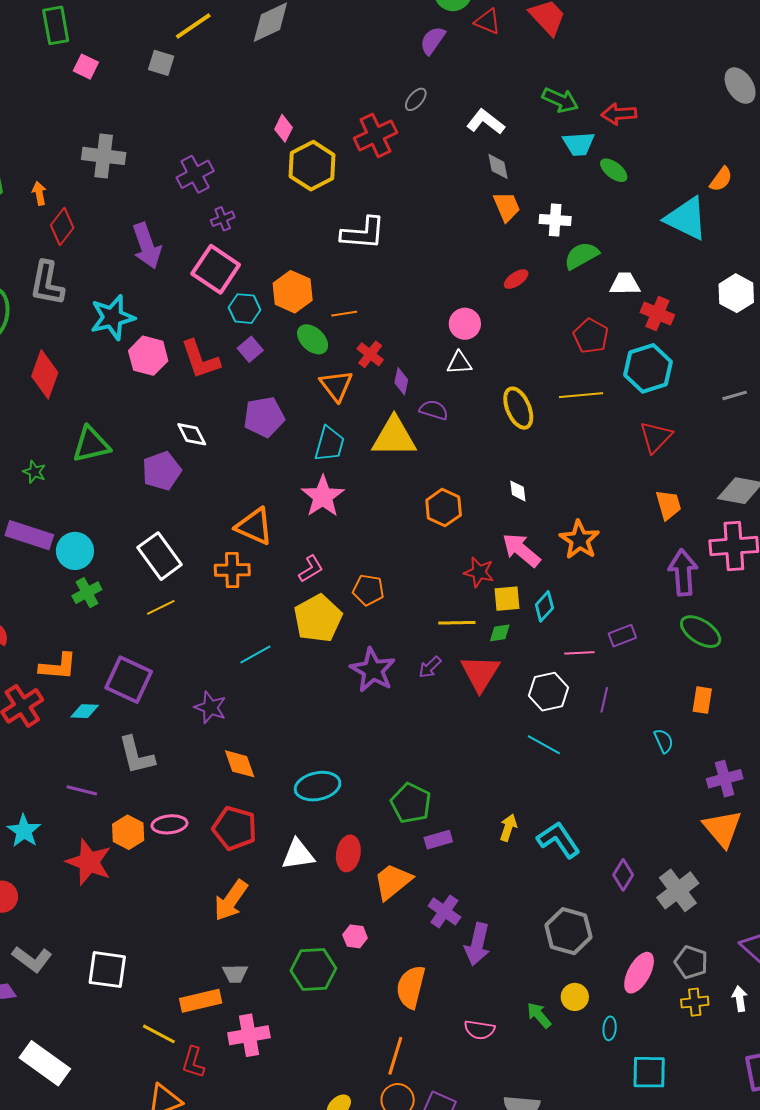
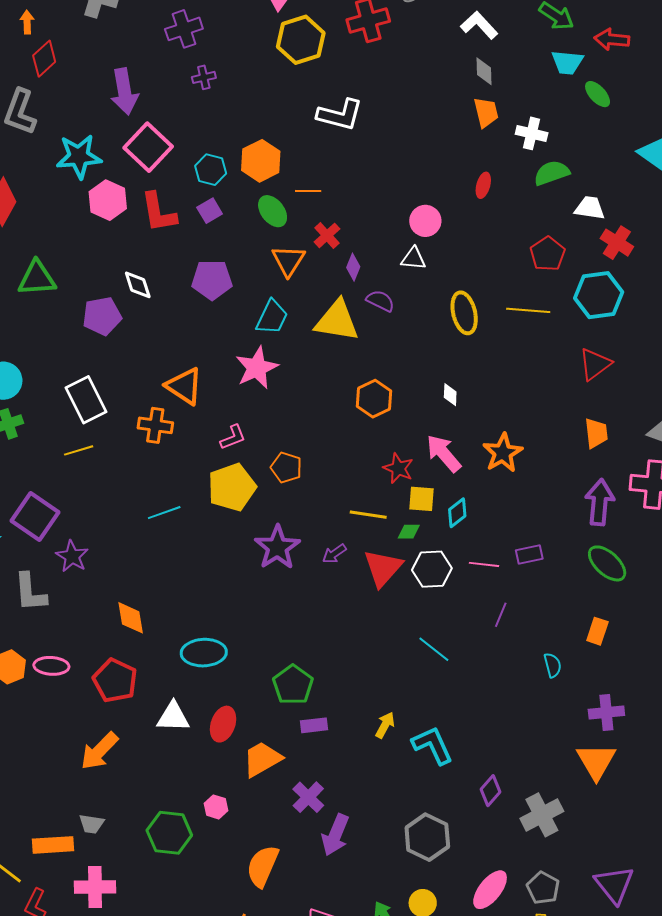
pink square: (216, 269) -> (148, 147), moved
red ellipse: (516, 279) -> (483, 185), turned -50
white hexagon: (549, 692) -> (432, 569), moved
purple star: (210, 707) -> (72, 556), moved

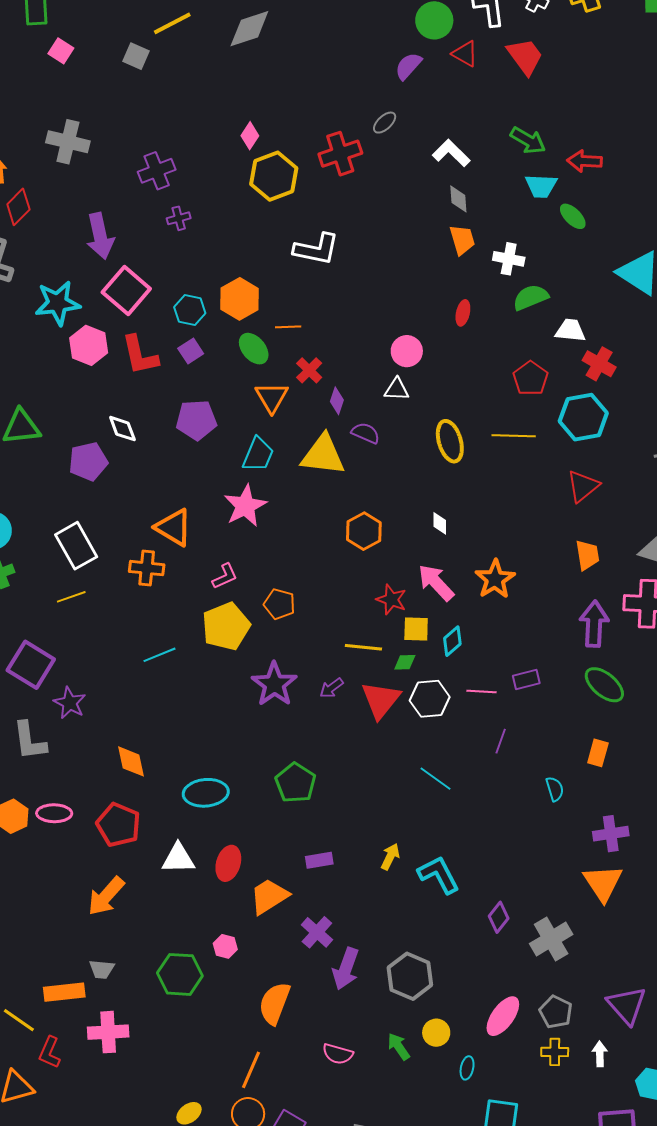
green pentagon: (293, 685) -> (296, 783), moved
gray hexagon: (427, 837) -> (410, 976), moved

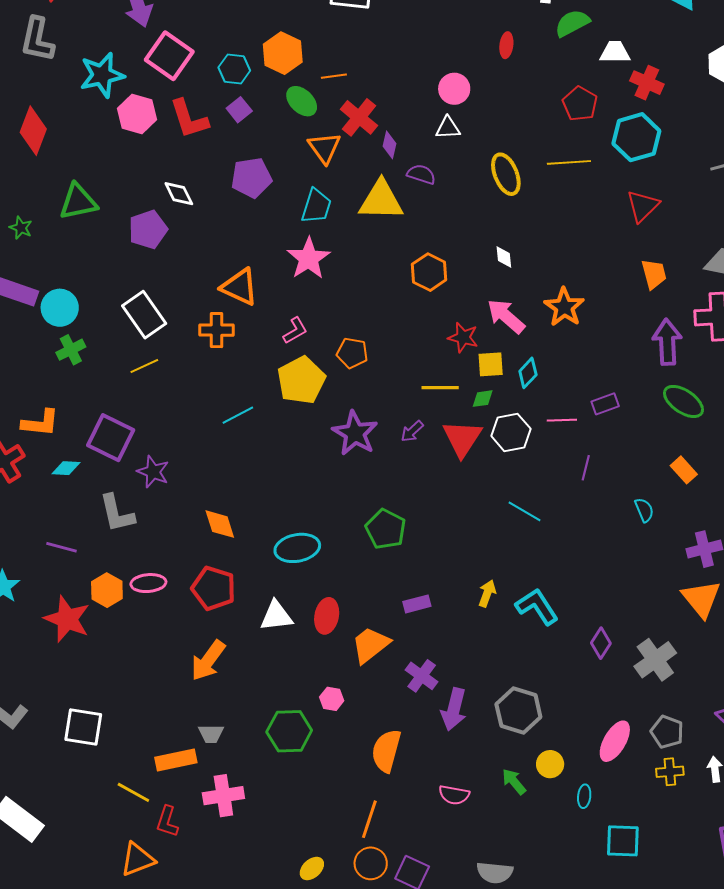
red cross: (309, 370) -> (359, 117), size x1.4
orange rectangle: (598, 753) -> (684, 470), turned -52

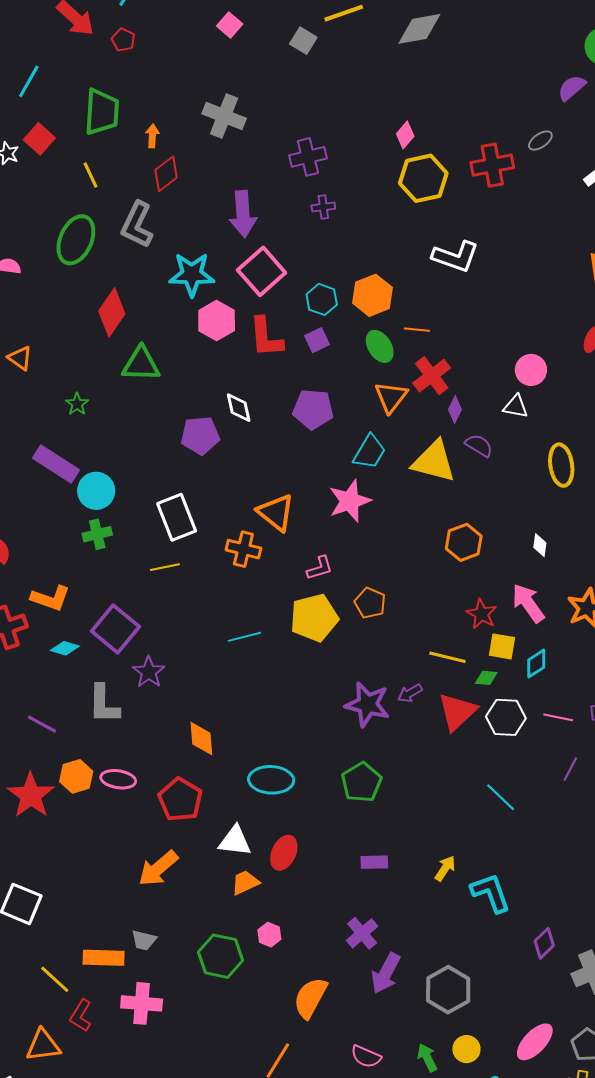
green triangle: (78, 202) -> (141, 364), moved
purple star: (355, 433) -> (367, 704), moved, turned -30
orange trapezoid: (370, 645) -> (245, 883), moved, size x0.7

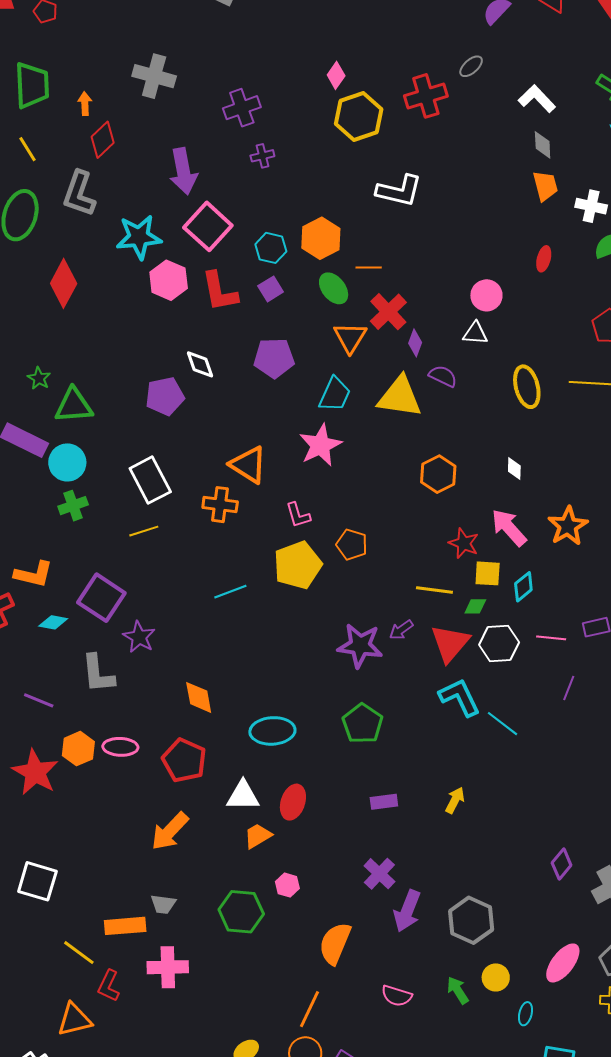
green triangle: (141, 364) -> (74, 406), moved
pink L-shape: (320, 568) -> (298, 515), turned 96
cyan L-shape: (491, 893) -> (460, 697), moved

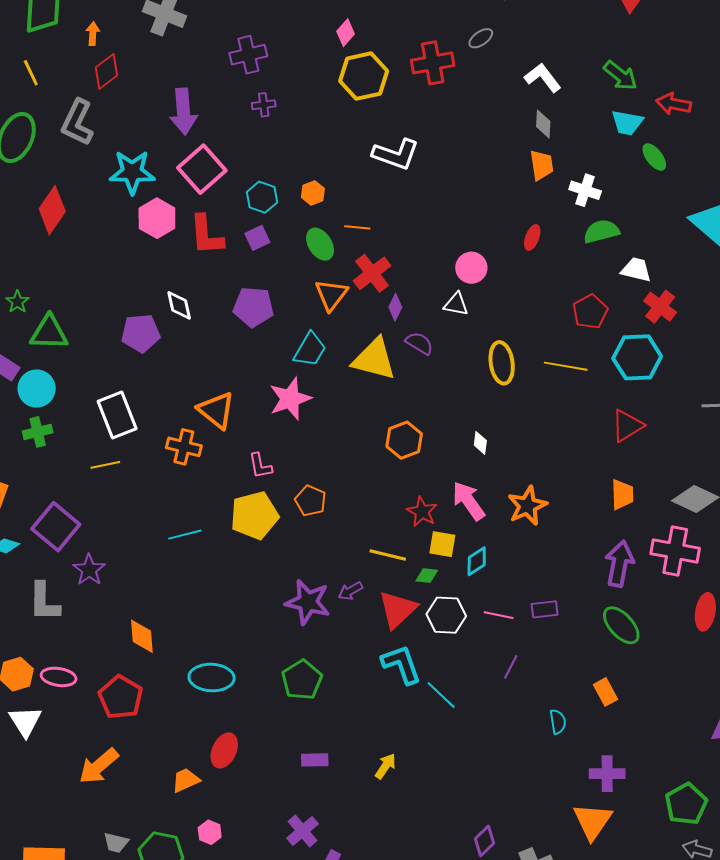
orange hexagon: (321, 238) -> (313, 193), size x0.6
white triangle: (243, 796) -> (25, 721), moved, turned 51
gray trapezoid: (163, 904) -> (116, 843), moved

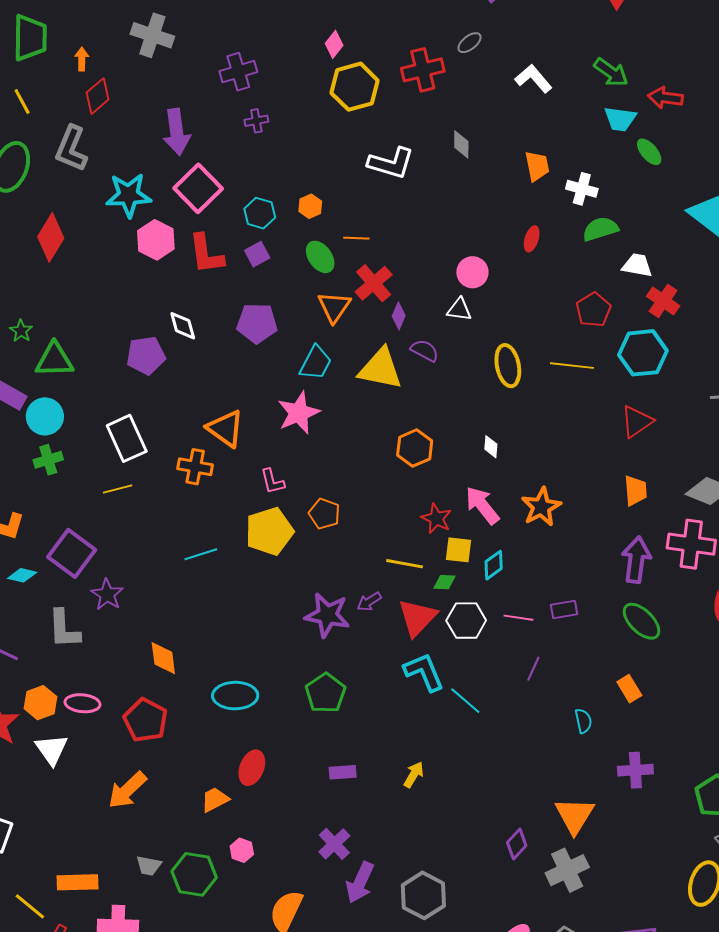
gray diamond: (543, 124) -> (461, 144), moved
orange triangle: (593, 821) -> (575, 815), moved

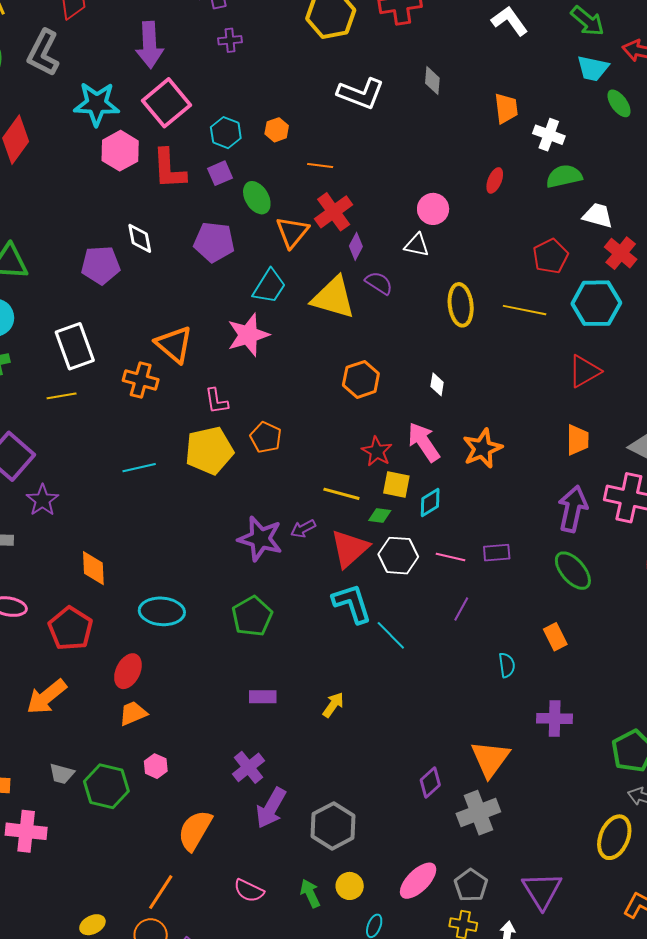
green ellipse: (320, 257) -> (257, 198), moved
red ellipse: (252, 768) -> (128, 671), moved

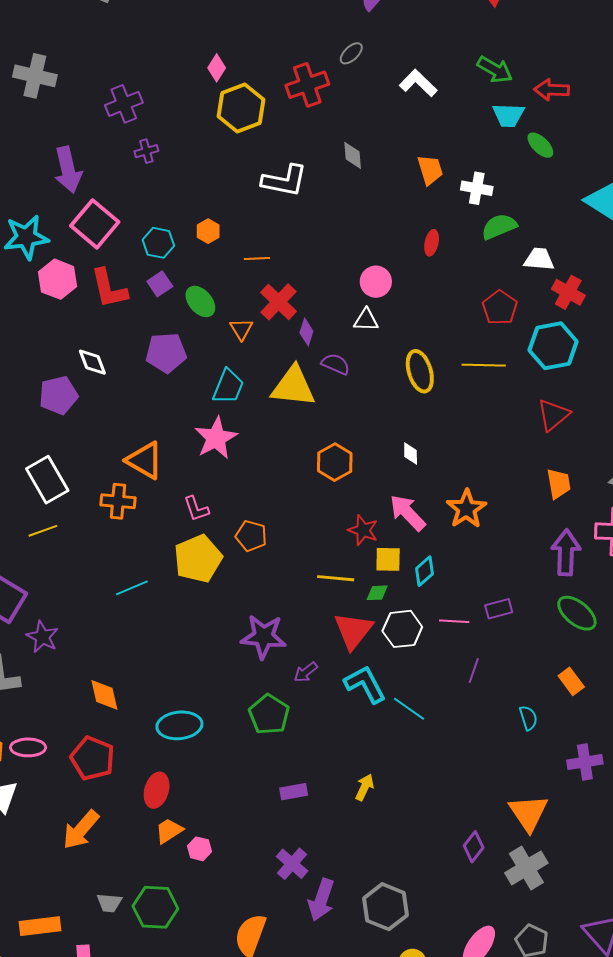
orange triangle: (292, 232) -> (241, 329), size x0.7
purple arrow: (303, 529) -> (306, 672), moved
pink hexagon: (156, 766) -> (200, 849), moved

